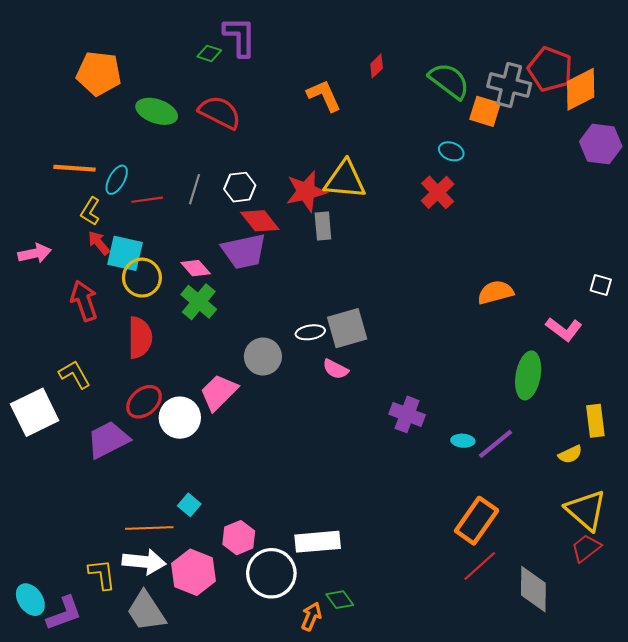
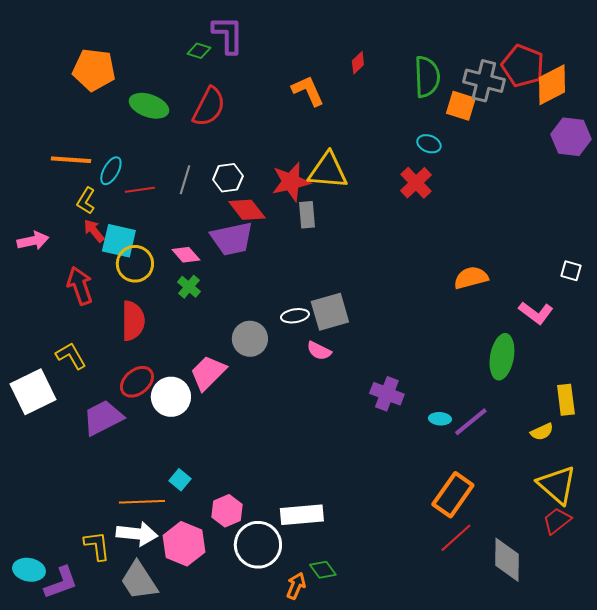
green semicircle: (449, 81) -> (427, 77), turned 51
red semicircle: (220, 112) -> (209, 107), turned 90
green cross: (199, 302) -> (189, 287), size x0.7
cyan ellipse: (30, 600) -> (29, 570), turned -44

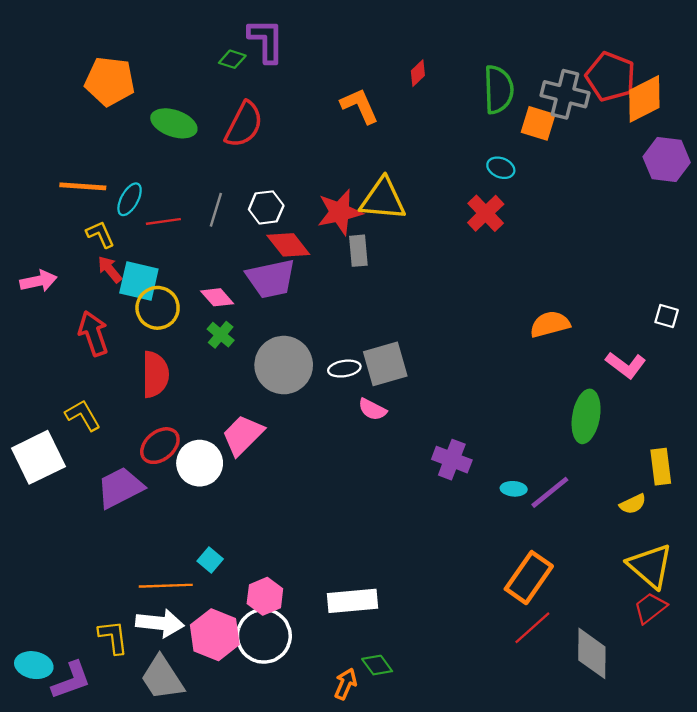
yellow L-shape: (86, 201) -> (100, 234), turned 124
gray circle: (250, 339) -> (284, 365), moved, size x1.4
white circle: (258, 545) -> (264, 636), moved

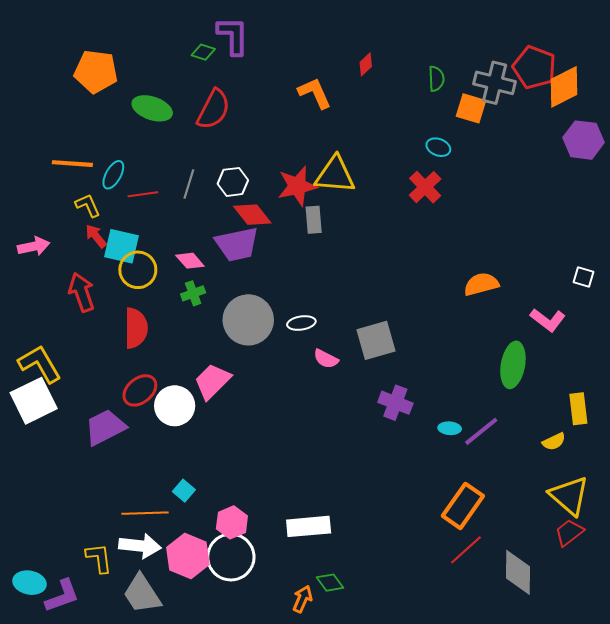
green semicircle: (498, 90) -> (436, 79), size x0.6
green cross: (221, 335) -> (193, 293), turned 30
gray square: (385, 364) -> (376, 340), moved
yellow L-shape: (83, 415) -> (40, 364), moved, size x1.4

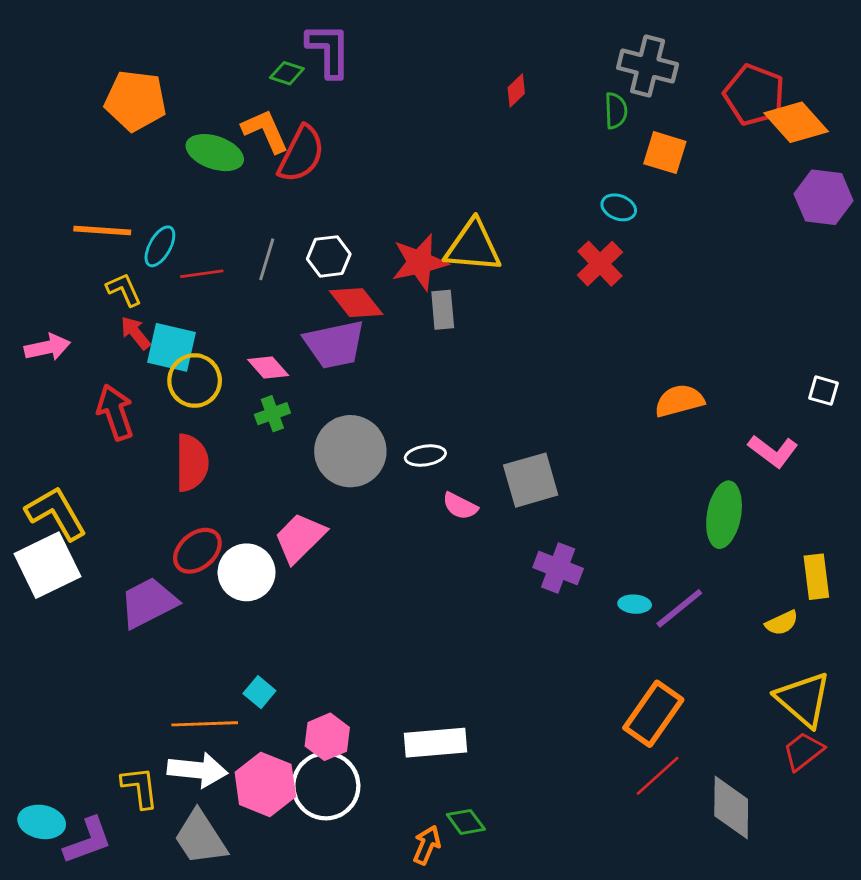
gray cross: (495, 83) -> (648, 66), moved
orange diamond: (564, 87) -> (796, 122), turned 75
orange L-shape: (315, 93) -> (265, 131), moved

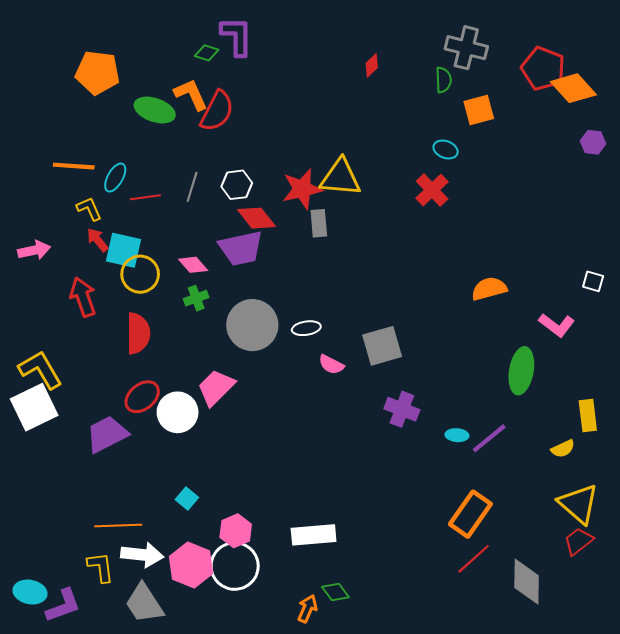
orange square: (665, 153) -> (479, 110), turned -32
purple hexagon: (824, 197) -> (593, 142), size x0.6
orange line: (205, 724) -> (118, 526), moved

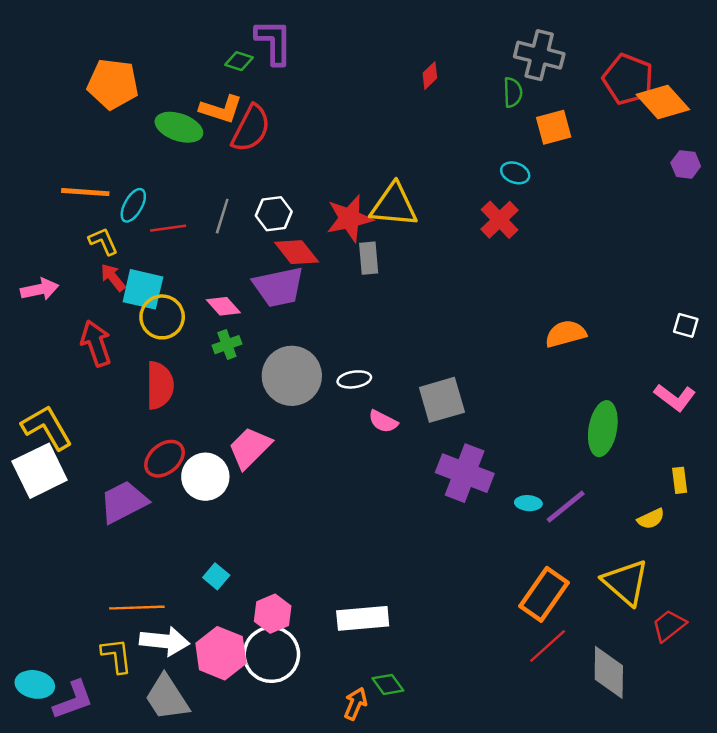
orange L-shape: (191, 94) -> (221, 109), turned 132
pink L-shape: (557, 325) -> (675, 397), moved
purple cross: (402, 409) -> (465, 473), size x1.4
yellow rectangle: (588, 415) -> (680, 480), size x0.7
yellow triangle: (578, 504) -> (626, 582), moved

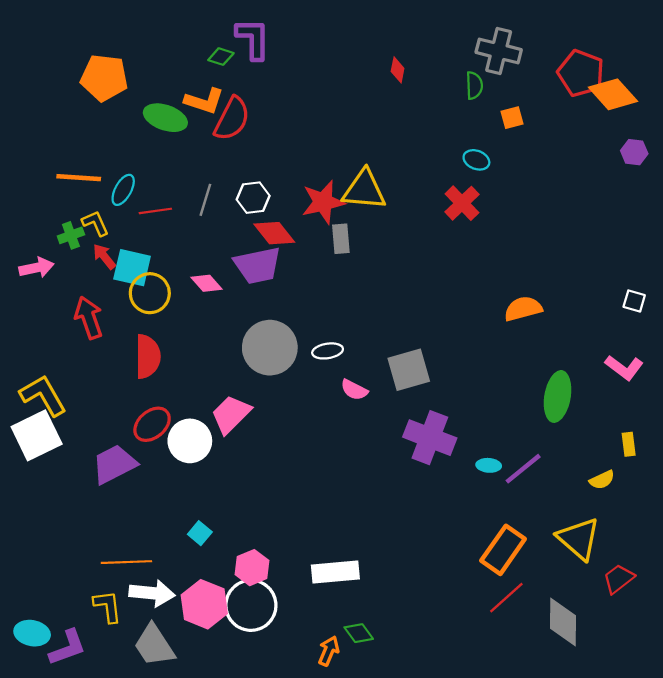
red diamond: (430, 76) -> (398, 70), turned -35
orange square: (554, 127) -> (512, 118), size x0.7
green cross: (227, 345) -> (71, 235), moved

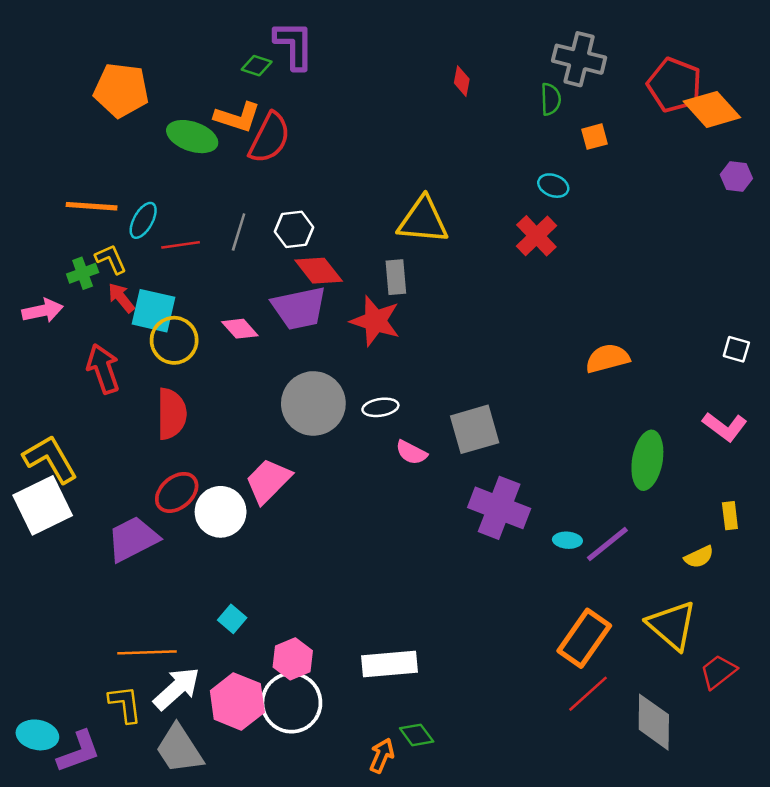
red star: (323, 202) -> (375, 321), moved, turned 30
white arrow: (152, 593) -> (177, 688), turned -48

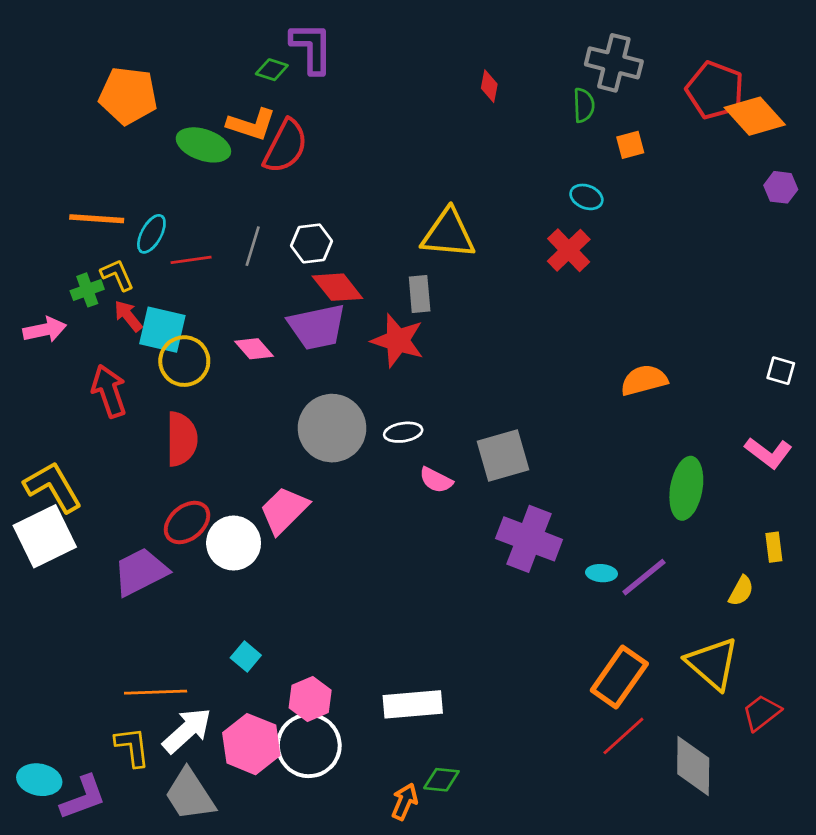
yellow semicircle: (699, 557) -> (741, 591), turned -36
green diamond: (417, 735) -> (441, 780), turned -48

